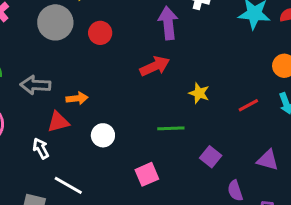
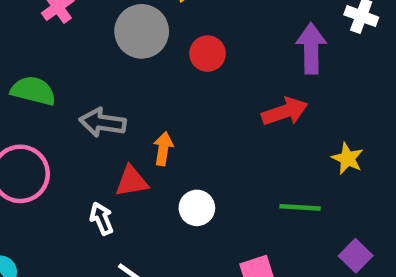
orange arrow: (77, 98) -> (163, 149), turned -80

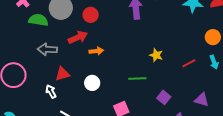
green semicircle: (33, 91) -> (38, 20), moved
red arrow: (285, 112) -> (78, 37), moved
orange arrow: (163, 149) -> (96, 51), moved, turned 80

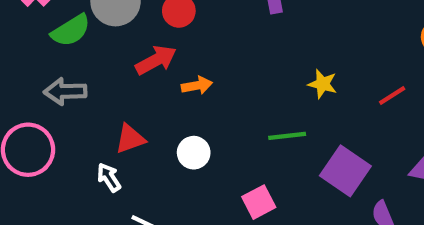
green semicircle: (38, 20) -> (71, 30), turned 144
gray arrow: (47, 49) -> (65, 91), moved
purple square: (164, 97) -> (345, 171), size x1.6

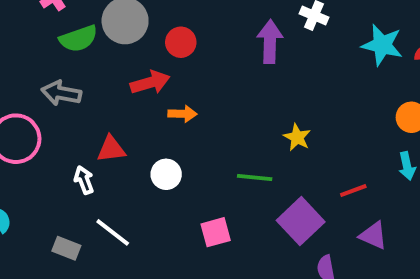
red line: (392, 95) -> (353, 190), moved

